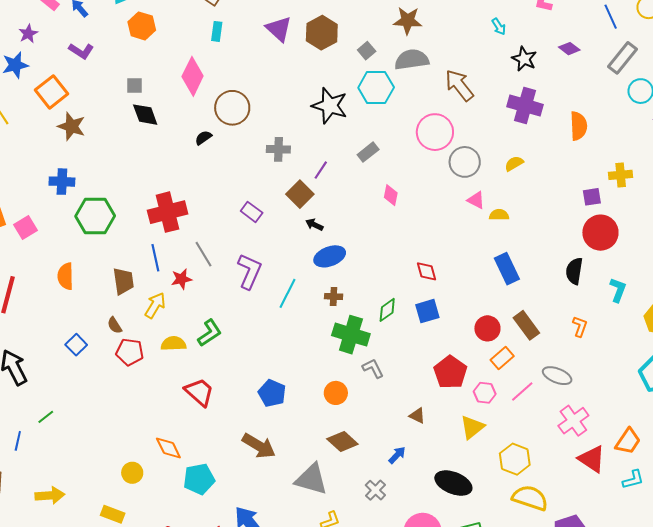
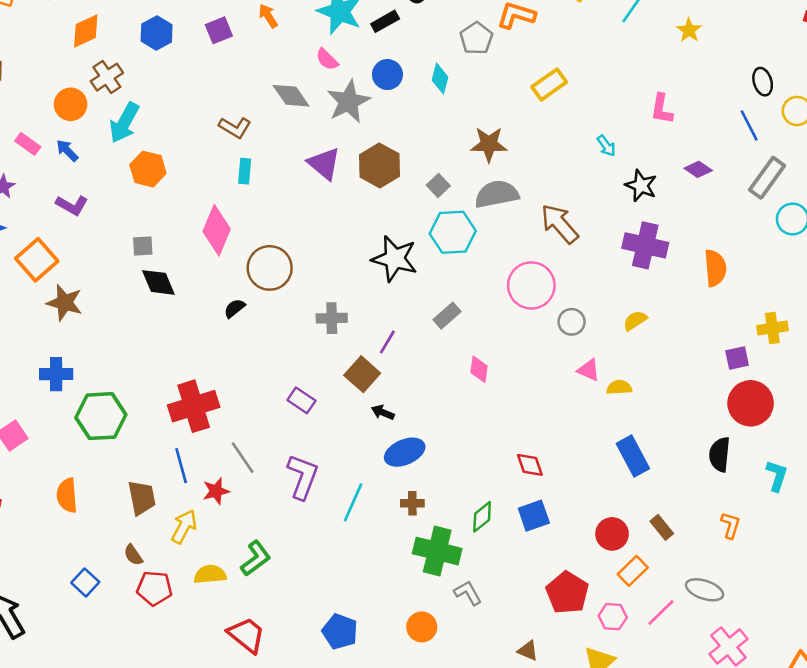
gray circle: (465, 162) -> (572, 322), size x0.7
brown rectangle: (526, 325) -> (662, 527), size x0.7

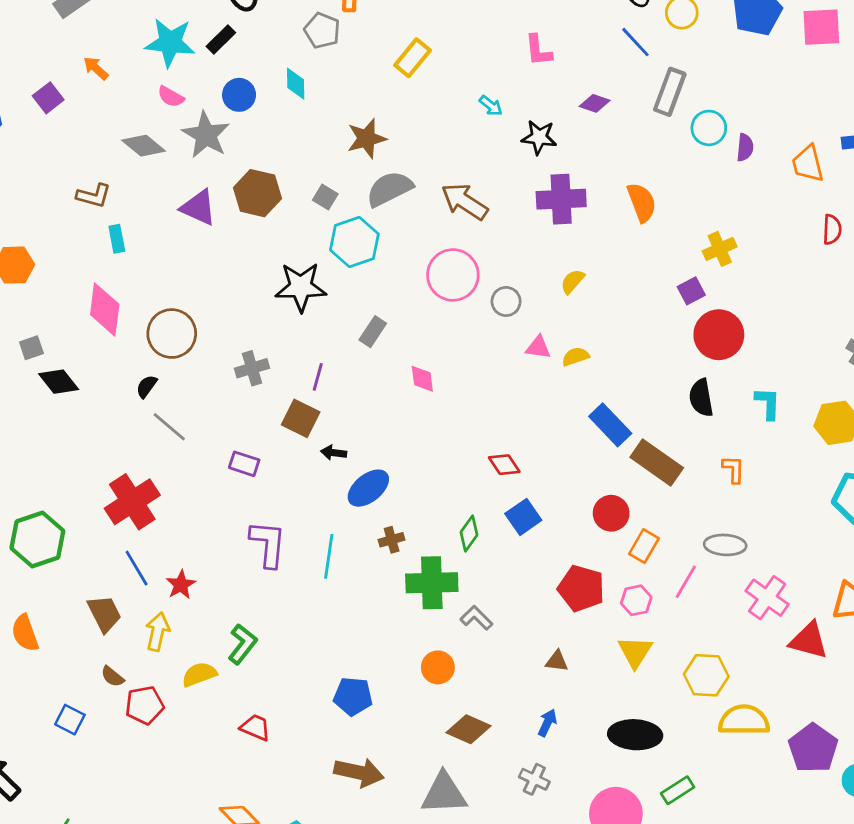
gray line: (243, 458) -> (169, 427), moved
brown rectangle: (662, 527) -> (657, 463), moved, size x1.8
red trapezoid: (247, 635) -> (255, 727), size x0.7

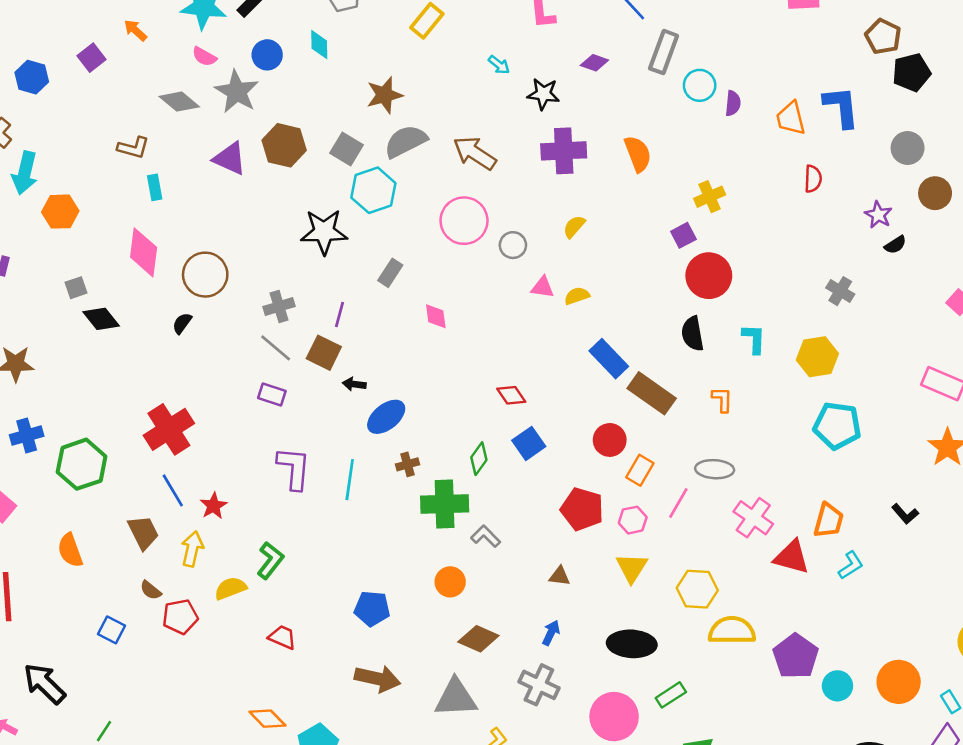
gray square: (325, 197) -> (346, 149), size x1.4
gray line: (169, 427) -> (276, 348), moved
gray cross: (534, 779) -> (539, 685), size x1.4

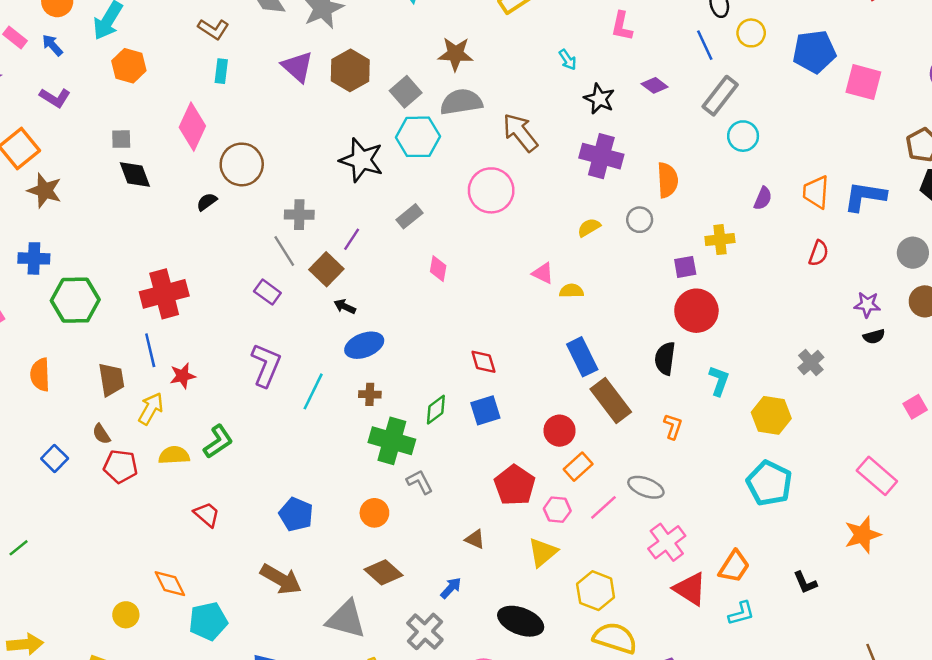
purple semicircle: (733, 103) -> (763, 198), moved
blue L-shape: (841, 107) -> (865, 196), turned -93
purple star: (878, 215) -> (867, 305), turned 30
gray circle: (513, 245) -> (640, 220), moved

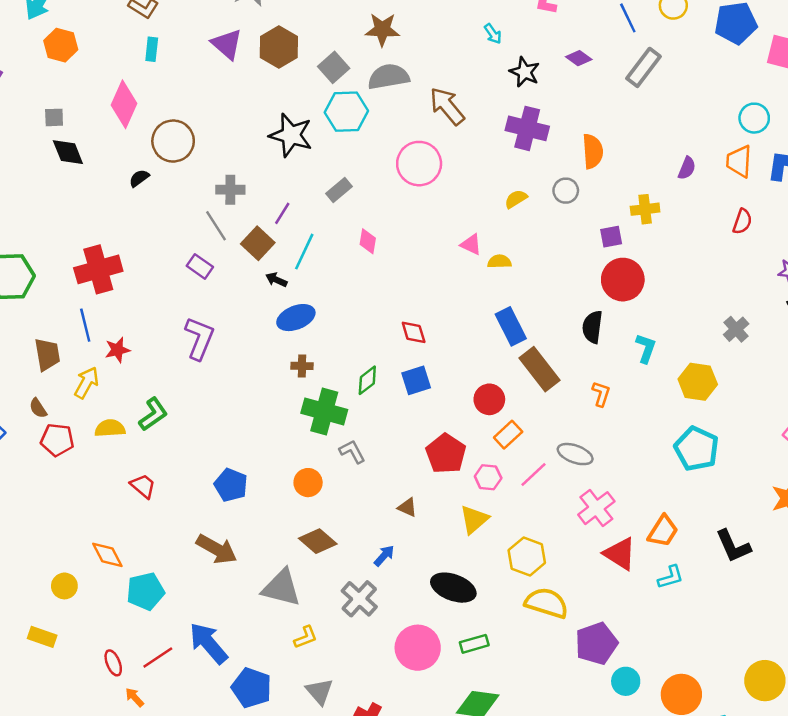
cyan circle: (743, 136) -> (754, 118), moved
cyan line: (313, 391) -> (304, 252), moved
black L-shape: (805, 583) -> (733, 546), size x1.5

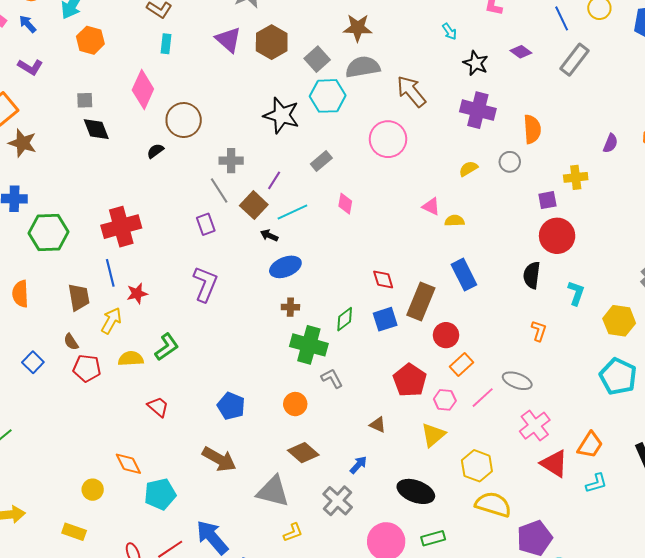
cyan line: (304, 252) -> (292, 212), turned 40
purple rectangle: (200, 266) -> (206, 224), turned 35
brown rectangle: (540, 369) -> (421, 301), moved, turned 60

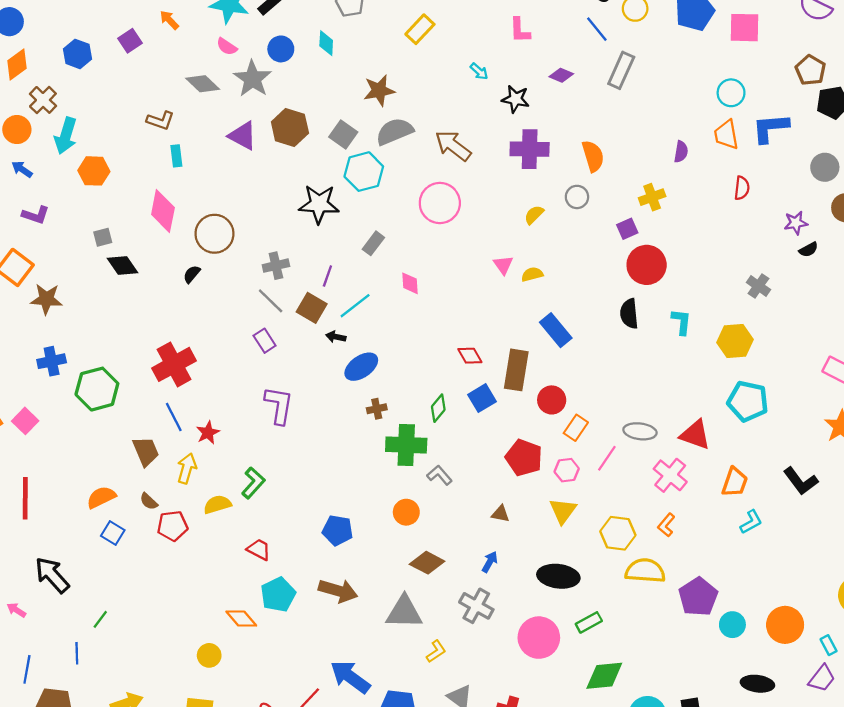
pink triangle: (431, 206) -> (503, 265), turned 42
orange semicircle: (20, 294) -> (101, 497), moved, turned 80
orange L-shape: (539, 331) -> (666, 525), moved, turned -145
red triangle: (554, 464) -> (695, 435), moved
cyan pentagon: (160, 494) -> (278, 595), moved

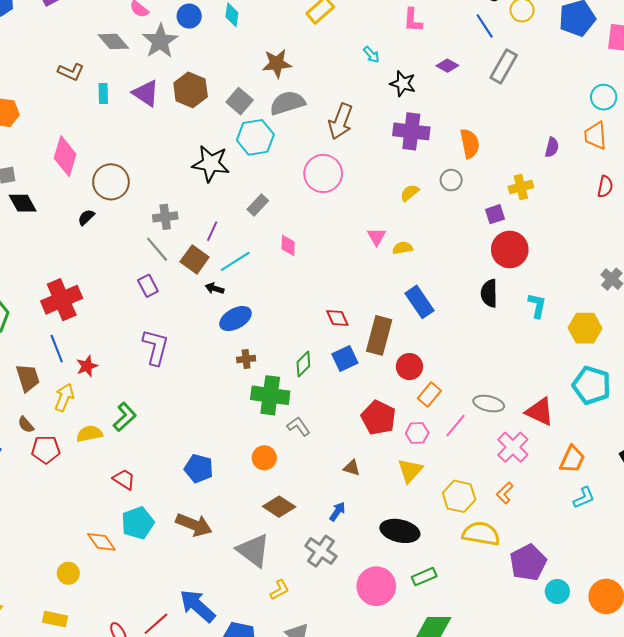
brown arrow: (453, 146) -> (341, 121), turned -112
cyan rectangle: (176, 156) -> (103, 93), moved
gray triangle: (404, 612) -> (253, 550), turned 30

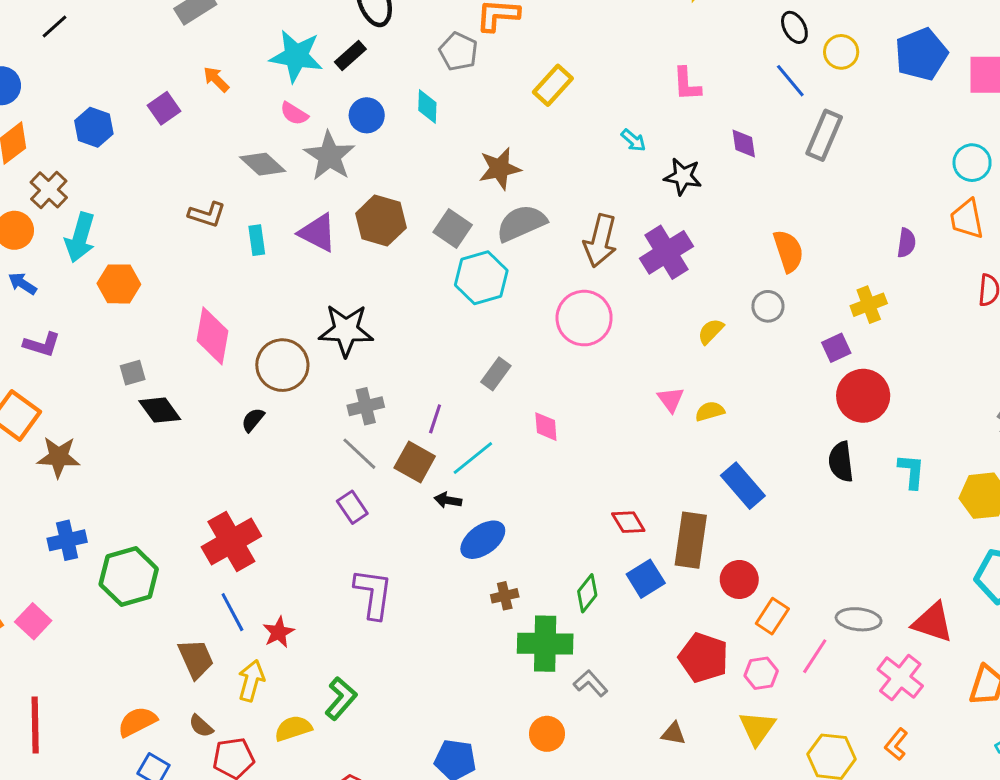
purple diamond: (447, 66) -> (744, 144), turned 60
purple cross: (411, 131) -> (666, 252), moved, turned -32
black star: (211, 164) -> (346, 330), moved

